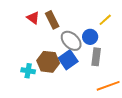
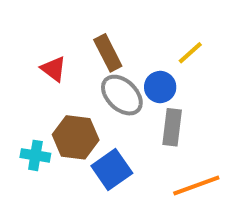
red triangle: (33, 18) -> (53, 69), moved
brown rectangle: (52, 20) -> (108, 53), moved
blue square: (68, 60) -> (112, 169), moved

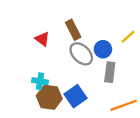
yellow line: (190, 53) -> (128, 37), moved
brown hexagon: (76, 137) -> (49, 97), moved
cyan cross: (35, 155) -> (40, 81), moved

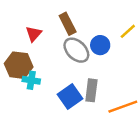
red triangle: (42, 39) -> (34, 34), turned 35
gray rectangle: (110, 72) -> (91, 90), moved
brown hexagon: (49, 97) -> (19, 65), moved

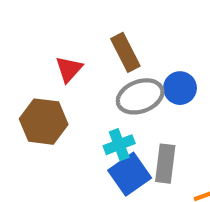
gray ellipse: (76, 50) -> (140, 96), turned -64
cyan cross: (31, 80) -> (119, 145), moved, turned -30

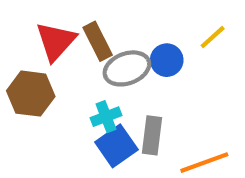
brown rectangle: (125, 52) -> (98, 41), moved
red triangle: (69, 69) -> (56, 41), size x1.5

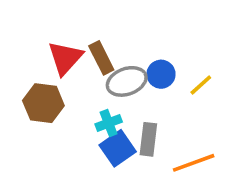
yellow line: (213, 37) -> (201, 85), moved

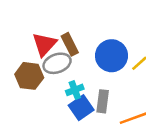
blue circle: (161, 74) -> (111, 56), size x1.6
gray ellipse: (127, 81) -> (57, 63), moved

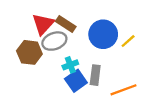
brown rectangle: (70, 44) -> (66, 24), turned -30

